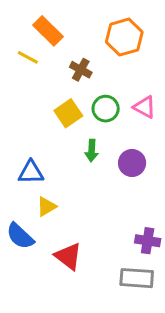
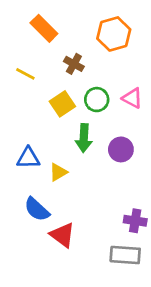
yellow line: (28, 57) -> (25, 74), moved
green arrow: (92, 151) -> (84, 138), size x1.4
yellow triangle: (47, 207) -> (58, 172), moved
blue semicircle: (20, 236) -> (37, 209), moved

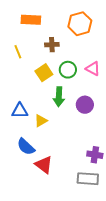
orange rectangle: (44, 28) -> (31, 20), turned -42
brown cross: (74, 64) -> (52, 45), turned -32
yellow line: (25, 74) -> (18, 52), turned 40

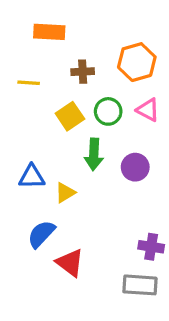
orange hexagon: (80, 24) -> (137, 62), moved
yellow line: (18, 52) -> (29, 83), turned -64
blue semicircle: (26, 147) -> (41, 234), turned 90

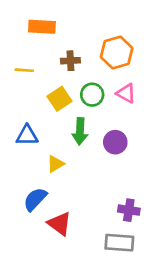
blue triangle: (32, 177) -> (27, 135), moved

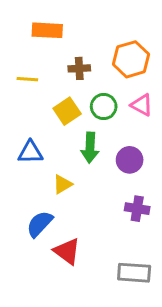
purple cross: (129, 210) -> (137, 209), moved

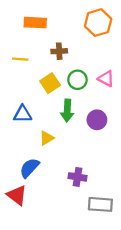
orange hexagon: (131, 59) -> (98, 23), moved
purple cross: (137, 209) -> (77, 177), moved
red triangle: (67, 251) -> (17, 195), moved

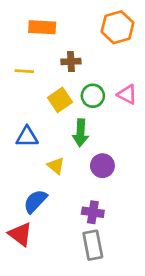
purple circle: (97, 120) -> (102, 166), moved
yellow triangle: (47, 138) -> (56, 166), turned -49
gray rectangle: (100, 204) -> (93, 245), moved, turned 75

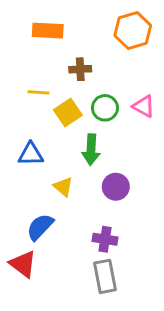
yellow line: (24, 71) -> (38, 92), moved

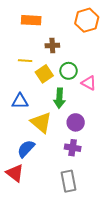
pink triangle: (144, 106) -> (89, 83), moved
yellow triangle: (63, 187) -> (41, 122), size x1.6
purple cross: (105, 239) -> (73, 148), moved

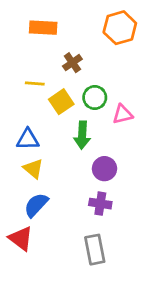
brown cross: (52, 46) -> (72, 63), turned -32
pink triangle: (89, 83) -> (123, 114), turned -42
yellow triangle: (41, 122) -> (33, 169), moved, size x0.7

